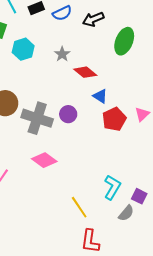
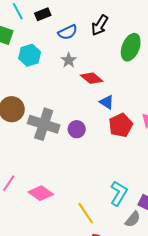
blue semicircle: (62, 13) -> (68, 32), moved
black arrow: (93, 19) -> (100, 25), turned -35
purple circle: (68, 114) -> (77, 129), moved
pink diamond: (44, 160) -> (41, 193), moved

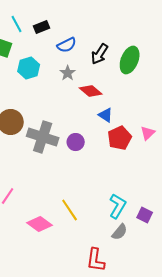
black arrow: (100, 25) -> (100, 54), moved
pink diamond: (41, 193) -> (40, 224), moved
yellow line: (86, 213) -> (70, 210), moved
gray semicircle: (133, 219) -> (120, 232), moved

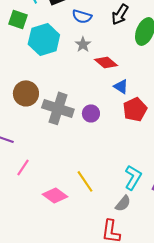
blue semicircle: (67, 45) -> (82, 16), turned 42
black arrow: (100, 54) -> (120, 14), moved
cyan hexagon: (29, 68) -> (44, 39), size x1.4
gray semicircle: (120, 232) -> (123, 203), moved

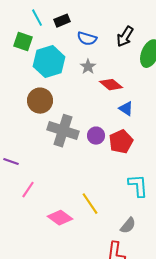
brown circle: (26, 93) -> (40, 101), moved
red pentagon: (135, 109) -> (121, 142), moved
cyan L-shape: (133, 177) -> (138, 186), moved, turned -35

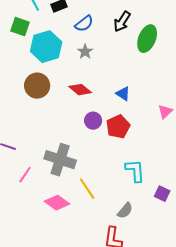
blue semicircle: (87, 39) -> (84, 24), turned -54
red diamond: (111, 85) -> (80, 90), moved
gray cross: (63, 131) -> (60, 160), moved

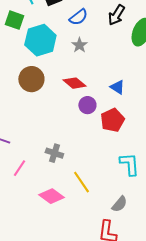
purple circle: (93, 121) -> (87, 105), moved
gray cross: (60, 160) -> (54, 153), size x0.6

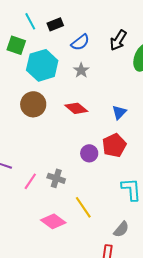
blue triangle: (117, 87) -> (119, 112), turned 42
purple circle: (87, 105) -> (89, 153), moved
pink line: (19, 168) -> (30, 181), moved

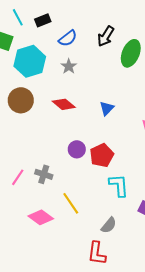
red pentagon: (114, 145) -> (102, 155), moved

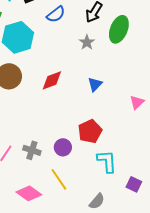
gray star: (69, 66) -> (87, 42), moved
red diamond: (64, 104) -> (52, 80), turned -60
purple circle: (77, 149) -> (63, 147), moved

